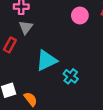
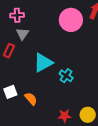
pink circle: (80, 15) -> (71, 20), size x1.5

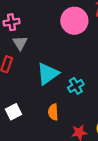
cyan cross: (66, 76) -> (76, 86), turned 32
orange semicircle: (31, 99) -> (53, 112), moved, turned -136

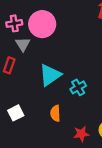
pink circle: (74, 21) -> (42, 24), moved

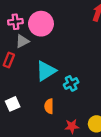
gray triangle: (23, 44) -> (22, 41), turned 32

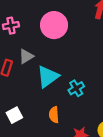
pink circle: (41, 24) -> (54, 25), moved
gray triangle: (22, 41) -> (26, 56), moved

